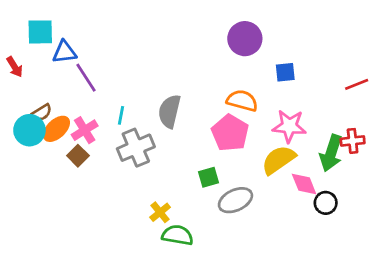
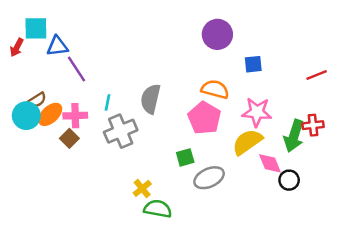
red arrow: (15, 67) -> (17, 48), moved, turned 60
pink cross: (85, 130) -> (75, 116), turned 30

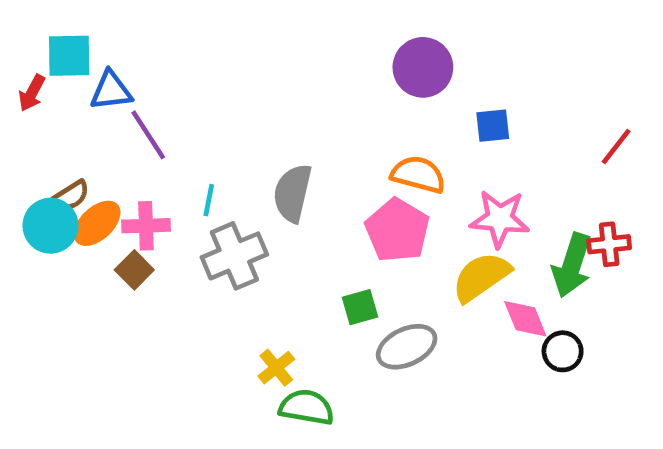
red line: (317, 75) -> (616, 147), turned -30

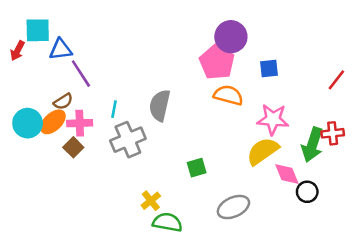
brown semicircle: (71, 195) -> (63, 102), moved
pink pentagon: (397, 230) -> (217, 62), moved
gray ellipse: (407, 347) -> (233, 207), moved

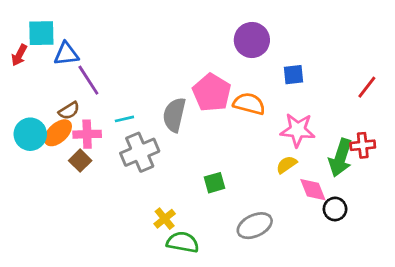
pink pentagon: (217, 62) -> (212, 93), moved
cyan line: (114, 109) -> (124, 119), turned 66
yellow semicircle: (263, 151) -> (287, 165), size x0.6

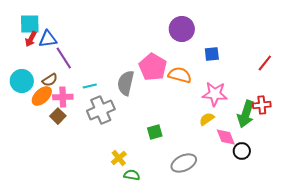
red arrow: (19, 55) -> (31, 39), moved
cyan circle: (30, 134) -> (22, 81), moved
green semicircle: (183, 242) -> (132, 175), size x0.7

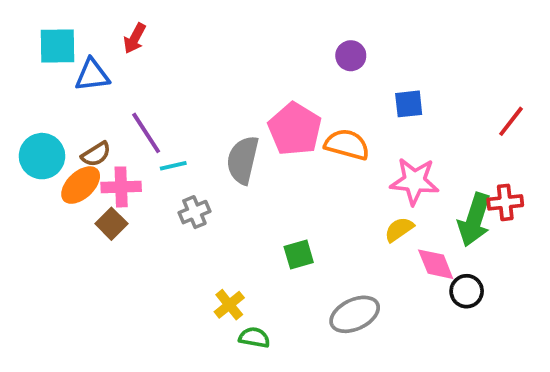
purple circle: (182, 29) -> (351, 56), size x0.6
red arrow: (31, 39) -> (135, 38), moved
purple line: (64, 58) -> (146, 133), moved
gray cross: (101, 110) -> (194, 212), size x0.6

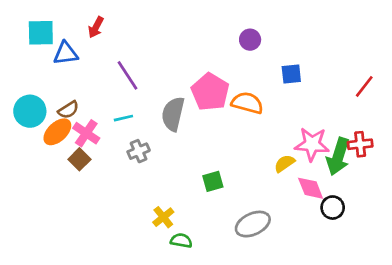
purple line: (146, 133) -> (128, 75), moved
pink star: (414, 181) -> (312, 144), moved
pink cross: (121, 187) -> (86, 133), turned 36

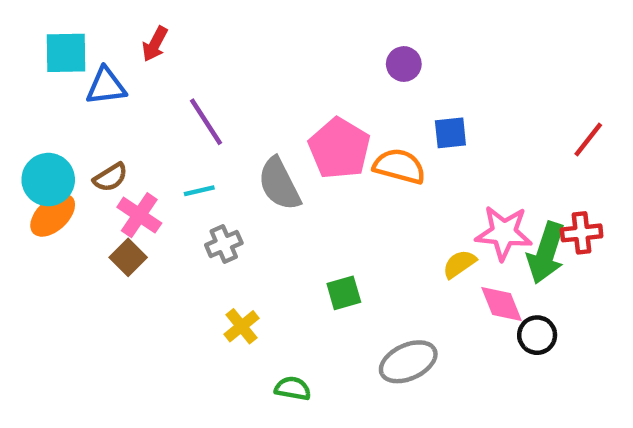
blue square: (291, 74) -> (450, 133), moved
gray semicircle: (173, 114) -> (279, 184), turned -40
orange ellipse: (57, 132) -> (53, 215), moved
yellow cross: (163, 217) -> (242, 326), moved

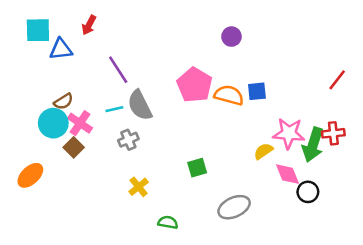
blue square: (450, 133) -> (257, 91), moved
cyan circle: (48, 180) -> (53, 123), moved
gray semicircle: (279, 184) -> (140, 105), moved
orange ellipse: (53, 215) -> (30, 175), moved

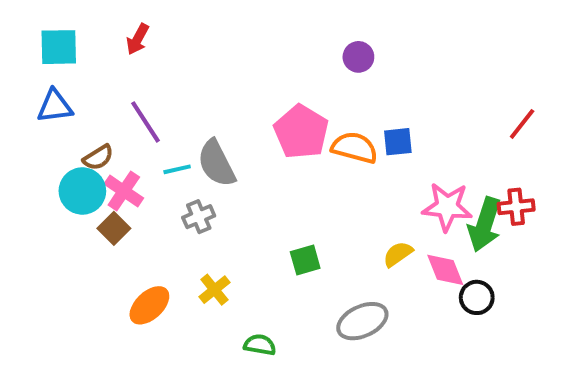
blue triangle: (61, 49) -> (55, 106), moved
purple line: (118, 70) -> (145, 122), moved
yellow semicircle: (263, 151) -> (398, 254), moved
orange ellipse: (30, 175) -> (149, 305), moved

